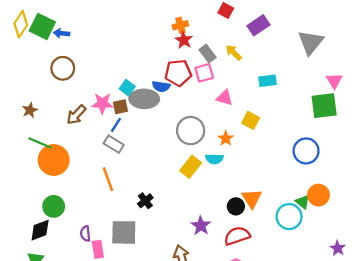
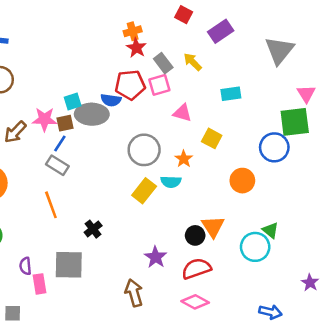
cyan square: (127, 88) -> (73, 101), turned 35
blue circle: (306, 151) -> (274, 147), moved
orange circle: (318, 195) -> (242, 181), moved

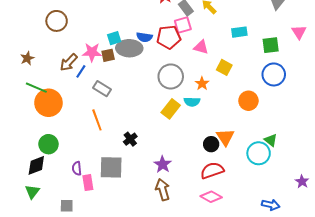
red pentagon: (130, 85) -> (169, 37), moved
green square: (295, 122) -> (271, 45), moved, size x0.7
blue line: (60, 144) -> (81, 71), moved
purple star: (156, 257) -> (163, 164), moved

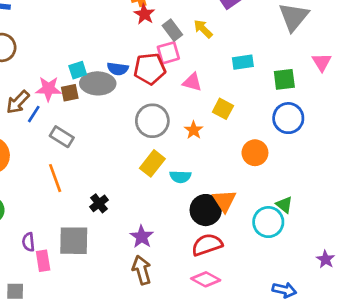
cyan semicircle: (192, 102) -> (180, 177), moved
black circle: (211, 144) -> (206, 210), size x1.5

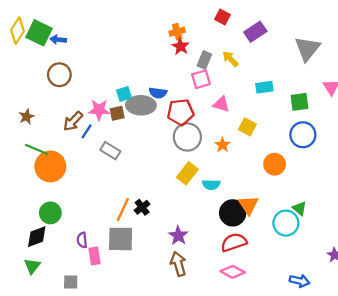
gray rectangle: (172, 30) -> (204, 60), turned 60
red pentagon: (150, 69) -> (181, 112), moved
orange line: (55, 178) -> (123, 209), moved, turned 45

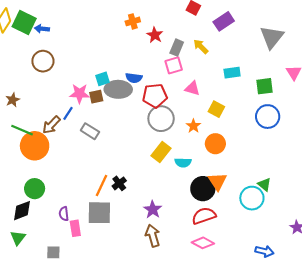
orange cross: (177, 32) -> (133, 21), moved
brown arrow: (73, 121) -> (51, 125), moved
orange circle: (275, 164) -> (215, 144), moved

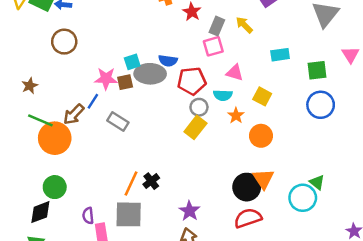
gray circle: (161, 119) -> (199, 107), size x0.6
yellow rectangle: (161, 152) -> (195, 127), moved
cyan semicircle: (183, 163) -> (223, 95), moved

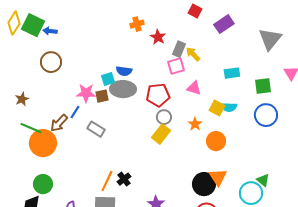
yellow arrow: (244, 25) -> (193, 54), moved
blue semicircle: (168, 61) -> (124, 71), moved
cyan semicircle: (223, 95) -> (229, 107), moved

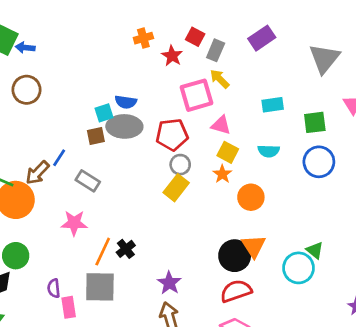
red square: (195, 11) -> (195, 37), moved
gray rectangle: (179, 49) -> (216, 50), moved
pink square: (176, 66) -> (197, 95), size x1.4
pink star: (86, 93) -> (74, 223), moved
yellow square: (217, 108) -> (228, 152), moved

